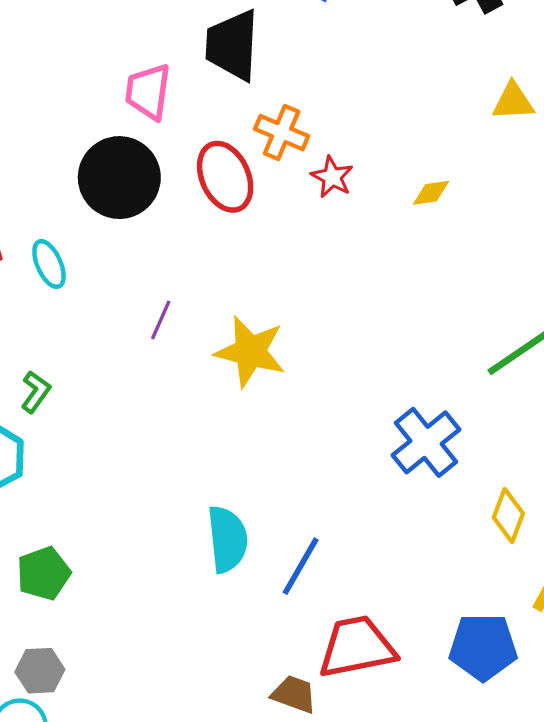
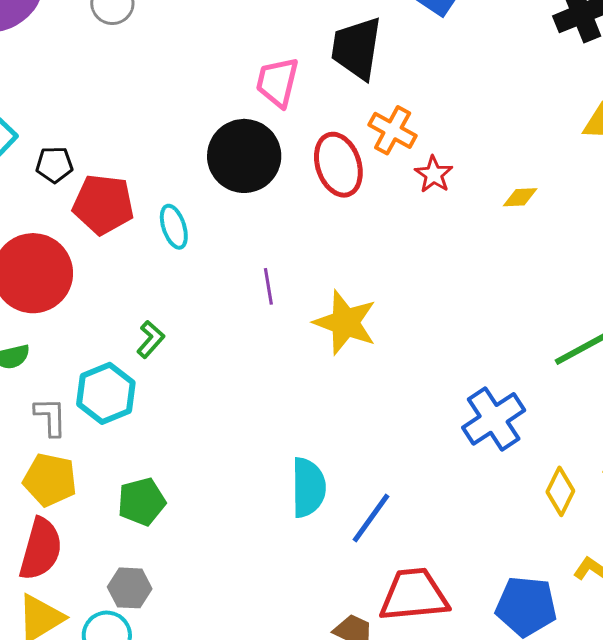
purple line: (161, 320) -> (268, 286), turned -39

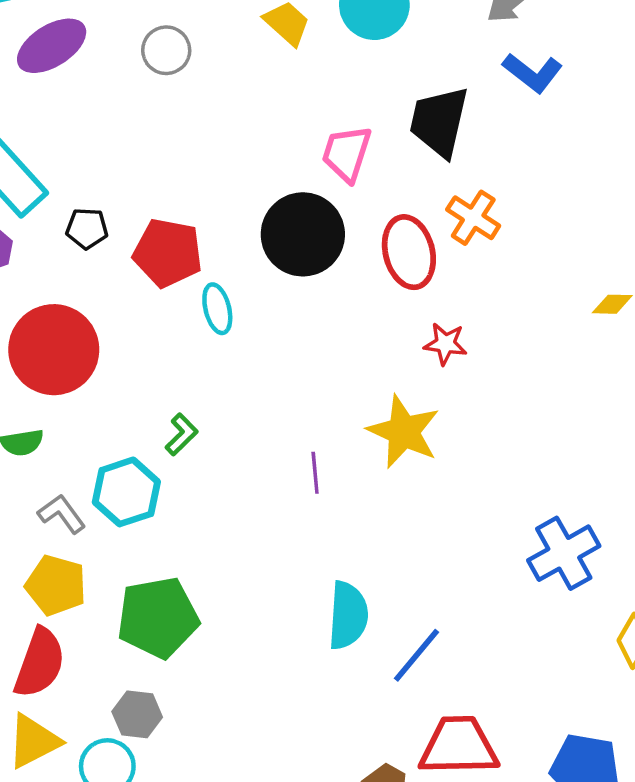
red star: (434, 174) -> (445, 344), moved, turned -30
red pentagon: (103, 204) -> (168, 253), moved
purple line: (268, 286) -> (315, 473), moved
gray L-shape: (50, 417) -> (62, 514), turned -39
green pentagon: (142, 502) -> (158, 618), size x1.5

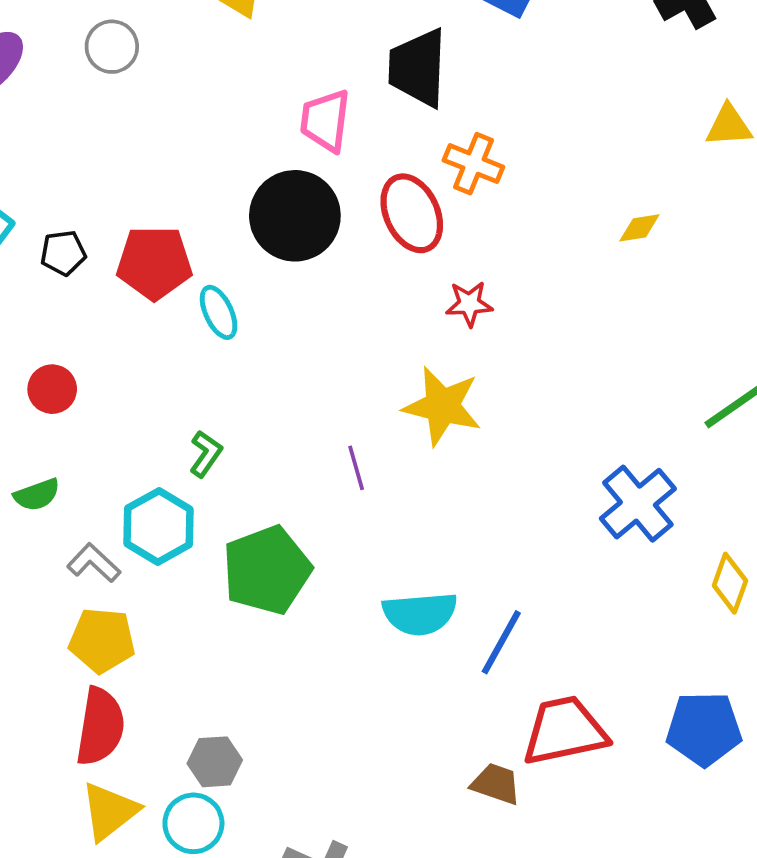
red circle: (54, 350) -> (52, 389), size x0.5
cyan semicircle: (348, 615) -> (420, 614), turned 92
green pentagon: (158, 618) -> (267, 570), moved

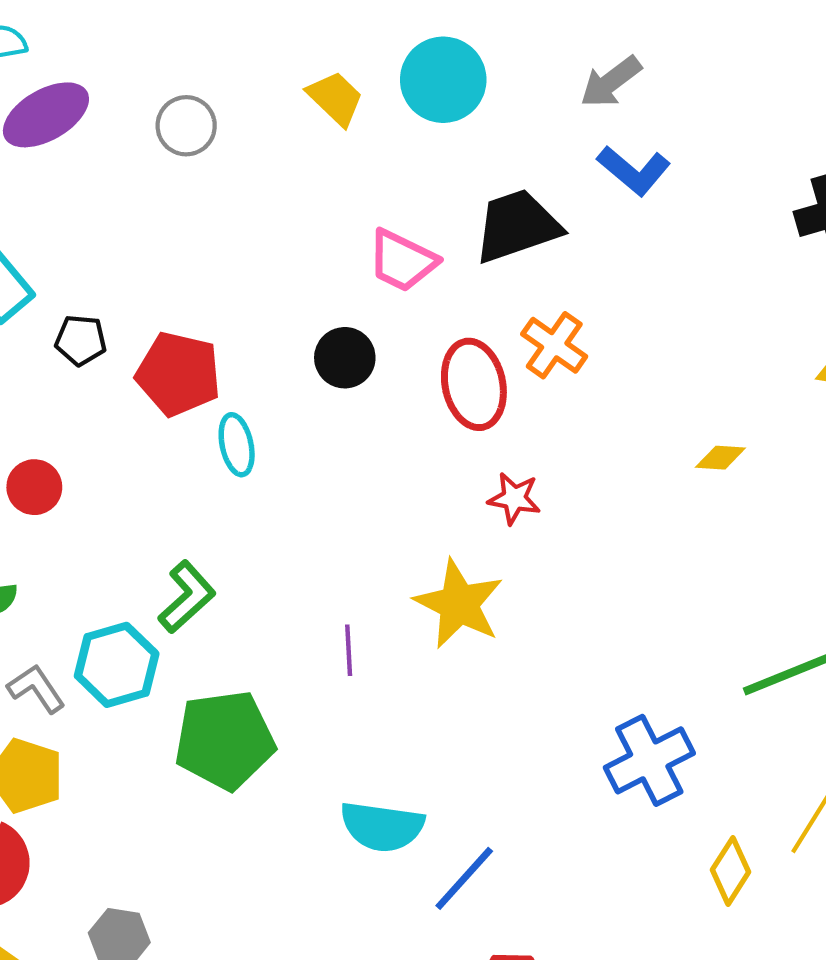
black trapezoid: (418, 68) -> (517, 226), turned 56
pink trapezoid: (325, 121) -> (402, 261), turned -84
black circle: (295, 216) -> (345, 358), size x0.6
green L-shape: (206, 454) -> (187, 597), size x1.4

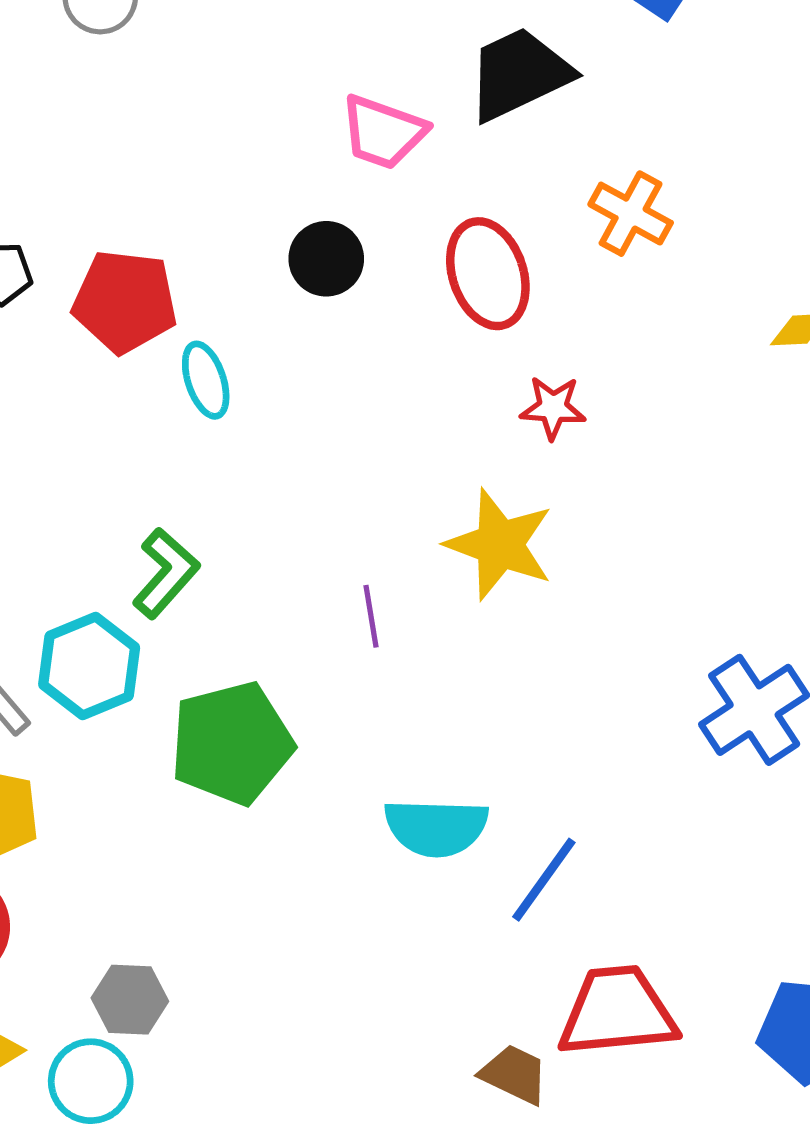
orange cross: (554, 345) -> (631, 214), moved

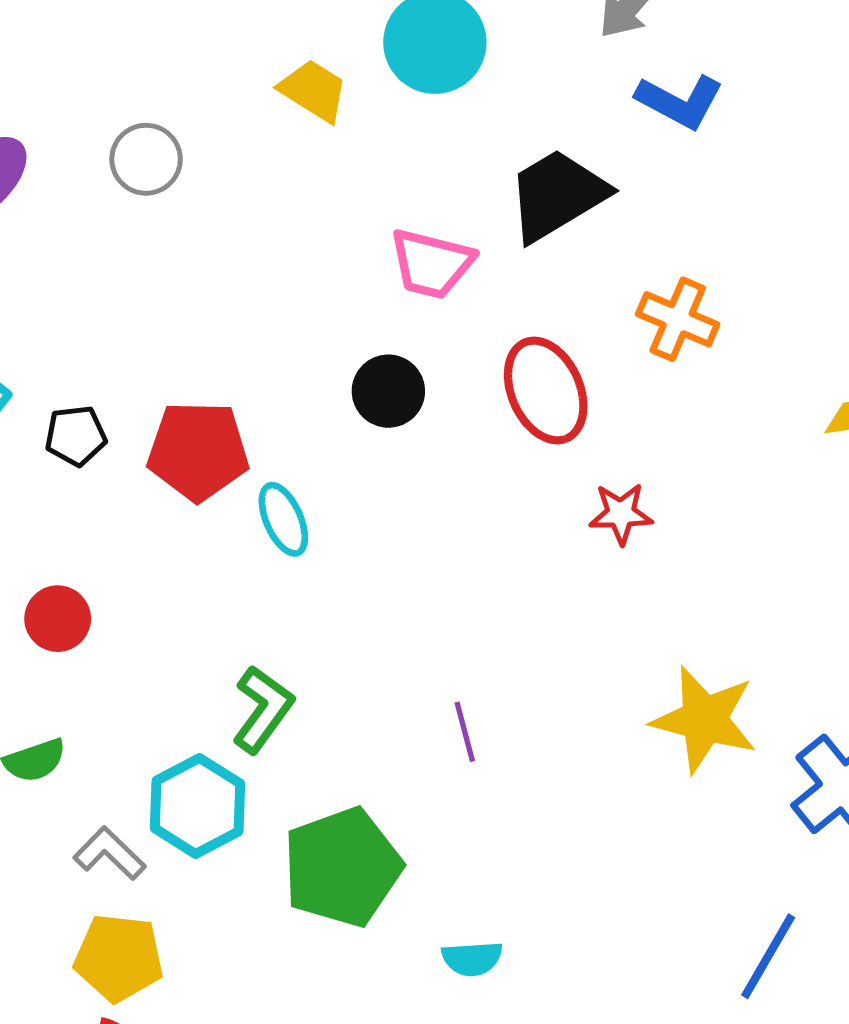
yellow star: (500, 544) -> (704, 719), moved
cyan semicircle: (436, 827) -> (472, 959), moved, size x0.6
blue line: (544, 880) -> (768, 956), moved

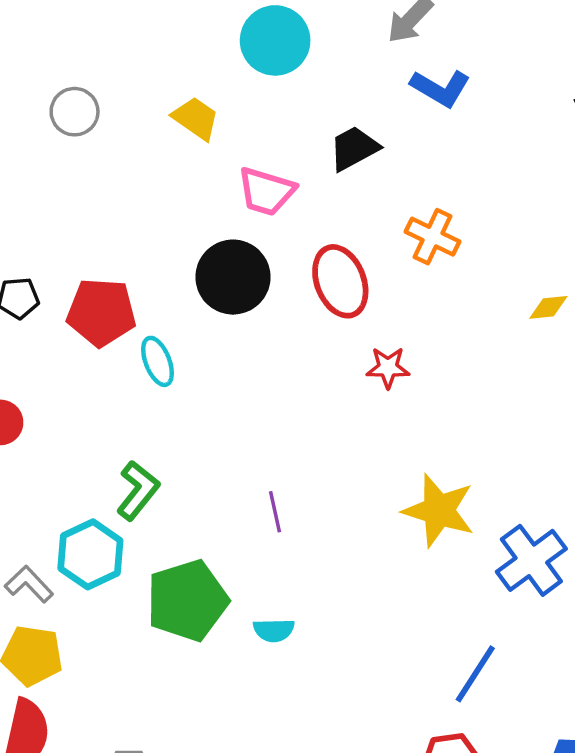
yellow trapezoid: (313, 90) -> (196, 118), moved
black trapezoid: (557, 195) -> (354, 148), size x0.7
black circle: (388, 391) -> (233, 277), size x1.5
cyan semicircle: (472, 959) -> (274, 630), moved

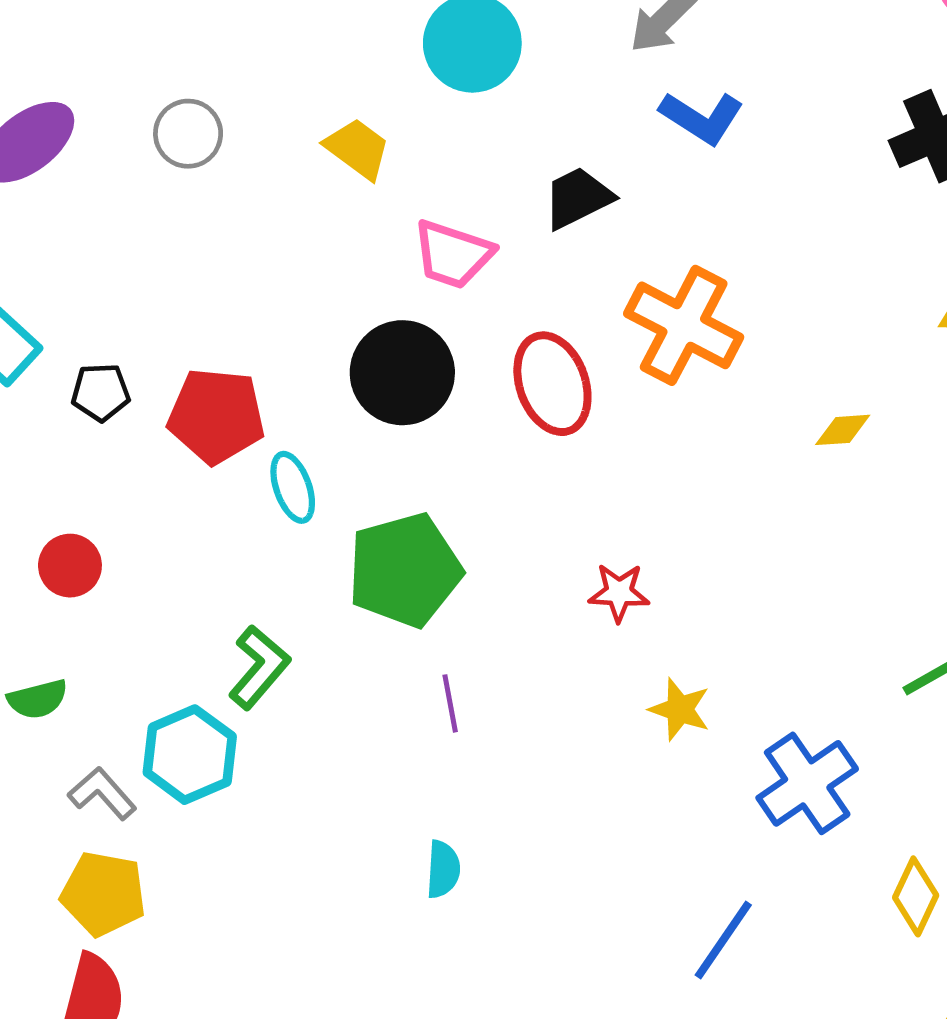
orange cross: (432, 237) -> (684, 325), size x1.5
red star: (388, 368) -> (619, 593), moved
yellow star: (439, 511) -> (680, 709), size x0.6
green pentagon: (187, 600) -> (405, 570), moved
cyan semicircle: (274, 630) -> (443, 869), turned -87

